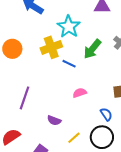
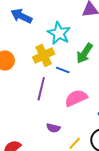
pink semicircle: (80, 93) -> (76, 98), size x1.6
purple line: (25, 98) -> (41, 89), moved

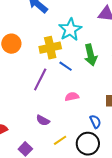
green arrow: (85, 53) -> (91, 55), turned -60
pink semicircle: (76, 98) -> (72, 97), size x0.6

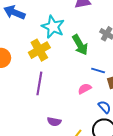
blue line: (66, 66) -> (98, 71), moved
pink semicircle: (72, 97) -> (85, 89), moved

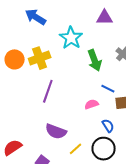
yellow cross: (39, 50) -> (40, 58), moved
purple semicircle: (54, 122) -> (56, 131), size x1.5

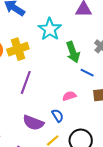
blue line: (108, 89) -> (87, 73), moved
blue semicircle: (108, 126) -> (58, 116), moved

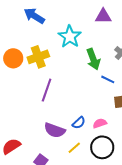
pink semicircle: (69, 96) -> (100, 123), moved
blue semicircle: (58, 116) -> (79, 123), turned 80

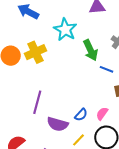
purple line: (47, 90) -> (37, 102), moved
pink semicircle: (100, 123) -> (102, 114), turned -32

